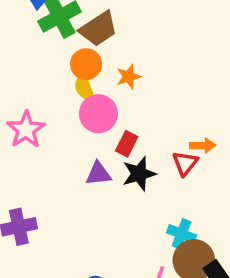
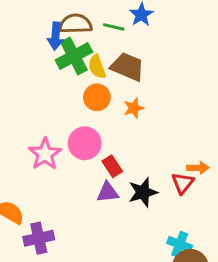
brown trapezoid: (98, 29) -> (128, 67), moved, turned -124
yellow semicircle: (84, 87) -> (97, 67), moved
pink circle: (98, 114) -> (85, 143), moved
red rectangle: (127, 144) -> (112, 166), moved, turned -60

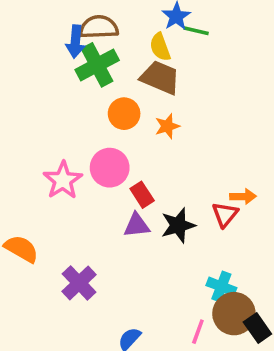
green line: (114, 27) -> (196, 31), moved
yellow semicircle: (97, 67) -> (160, 47), moved
purple cross: (39, 238) -> (79, 283), moved, turned -32

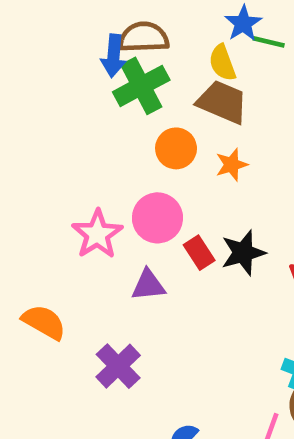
purple triangle: (137, 225) -> (148, 285), moved
black star: (178, 225) -> (243, 253), moved

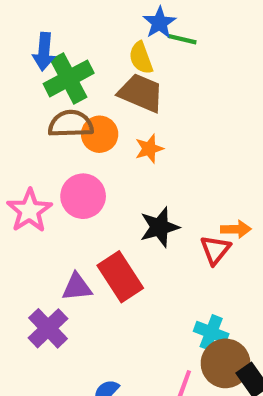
brown semicircle: (144, 37) -> (71, 124), moved
red rectangle: (199, 253) -> (120, 277), moved, size x1.6
purple triangle: (148, 285) -> (77, 287), moved

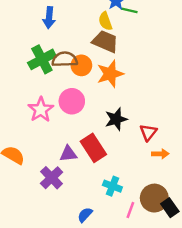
green cross: (69, 78) -> (42, 59), moved
orange star: (149, 149) -> (110, 74), size x1.6
orange arrow: (236, 229) -> (160, 154), moved
cyan cross: (211, 332) -> (112, 186), moved

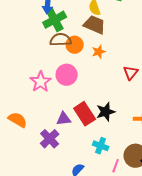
green cross: (42, 59) -> (55, 20), moved
orange star: (110, 74) -> (99, 52), size x0.6
black star: (116, 119) -> (106, 112), moved
red triangle: (148, 132) -> (131, 73), moved

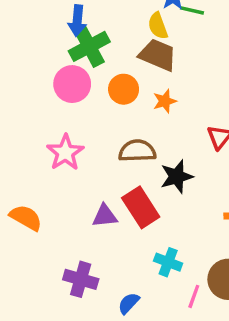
brown semicircle: (61, 40) -> (137, 151), moved
pink circle: (67, 75) -> (72, 84), moved
black star: (106, 112) -> (177, 177), moved
purple cross: (50, 139) -> (81, 279), moved, turned -30

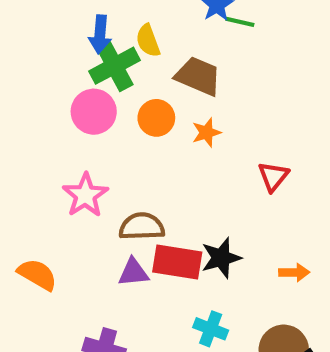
yellow semicircle: (158, 26) -> (148, 41), moved
brown semicircle: (137, 151) -> (142, 226), moved
black star: (177, 177) -> (221, 258), moved
red rectangle: (141, 207) -> (177, 262), turned -48

